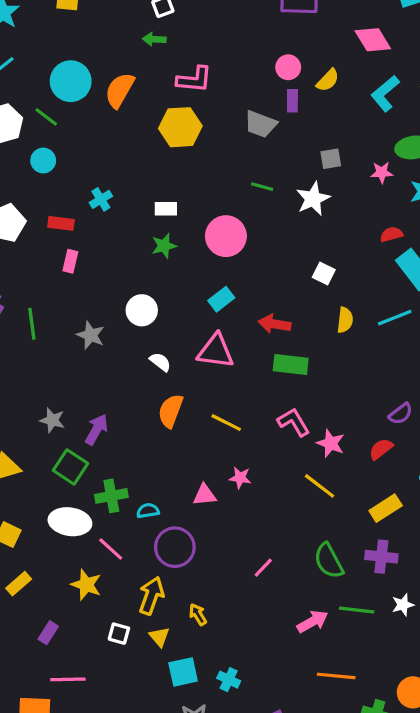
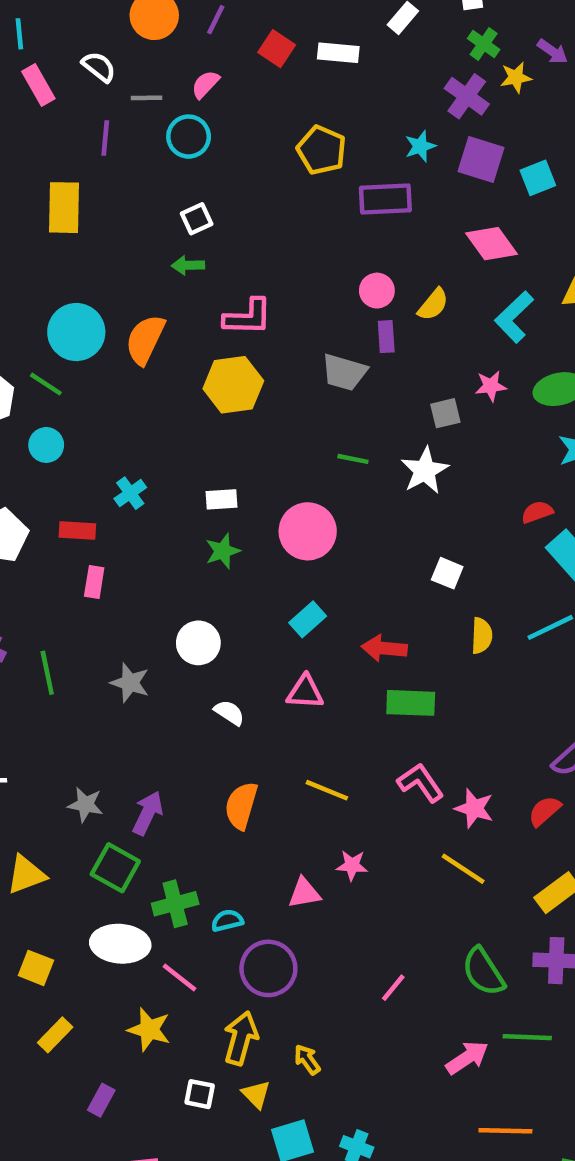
pink star: (382, 172) -> (491, 386), moved
pink triangle: (216, 351) -> (305, 692), size x0.7
orange semicircle: (171, 411) -> (241, 806), moved

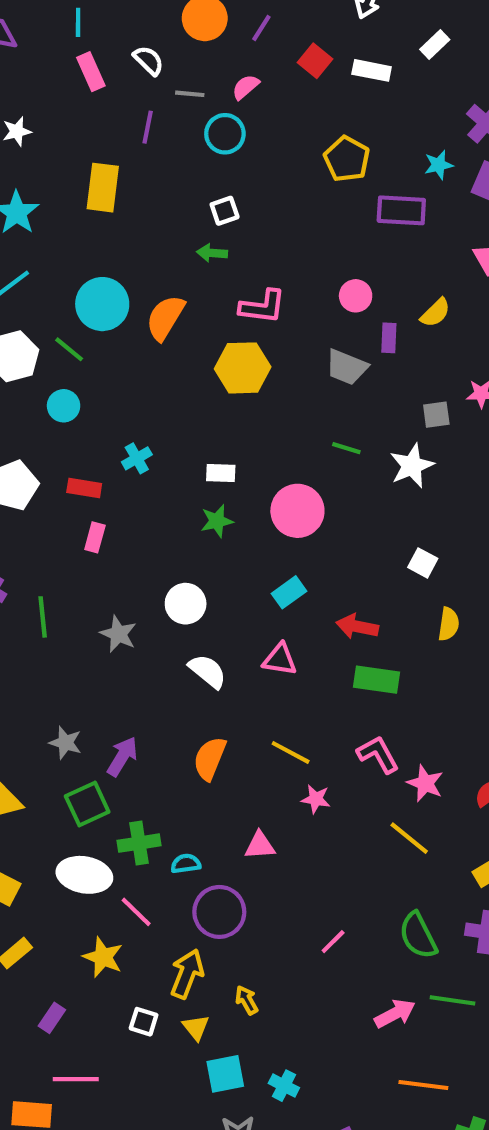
pink circle: (377, 291) -> (356, 296), moved
white semicircle: (229, 713) -> (208, 671), size x1.4
pink star: (352, 865) -> (316, 799), moved
green square: (115, 868) -> (87, 804), turned 30

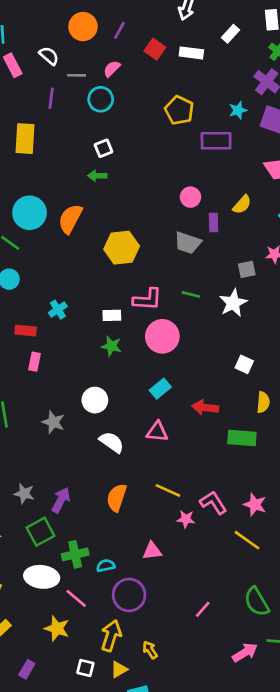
pink L-shape: (263, 307) -> (147, 299), moved
green star: (217, 521) -> (111, 346), turned 30
green rectangle: (376, 680) -> (242, 438), moved
pink L-shape: (378, 754) -> (213, 503), moved
yellow triangle: (196, 1027) -> (119, 669), turned 42

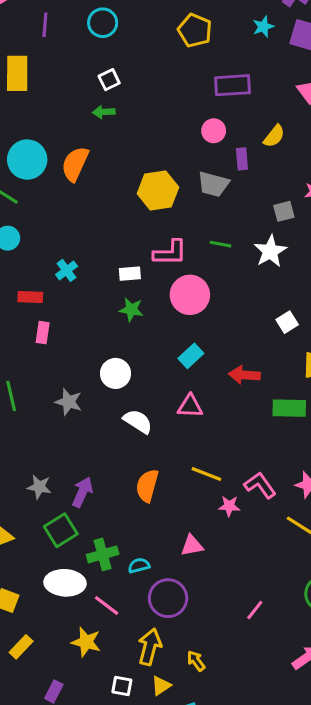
purple rectangle: (216, 141) -> (233, 85), moved
yellow hexagon: (122, 248) -> (158, 190), moved
white square: (244, 364) -> (287, 322), turned 36

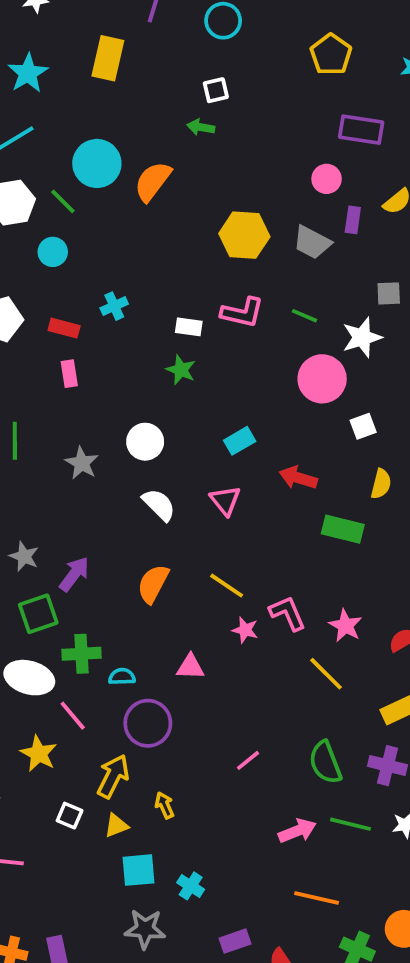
pink circle: (190, 295) -> (322, 379), moved
pink rectangle: (43, 333) -> (69, 374), turned -30
pink triangle: (190, 406) -> (225, 501), turned 36

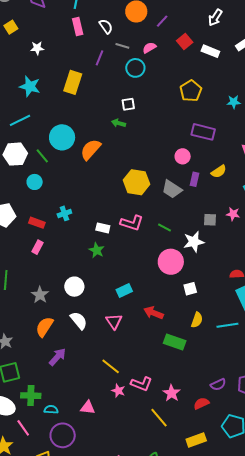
cyan star: (28, 73) -> (30, 86), turned -30
pink rectangle: (69, 374) -> (38, 247), turned 32
purple arrow: (74, 574) -> (57, 357), moved
orange semicircle: (153, 584) -> (44, 327), moved
pink L-shape: (288, 613) -> (141, 384), turned 130

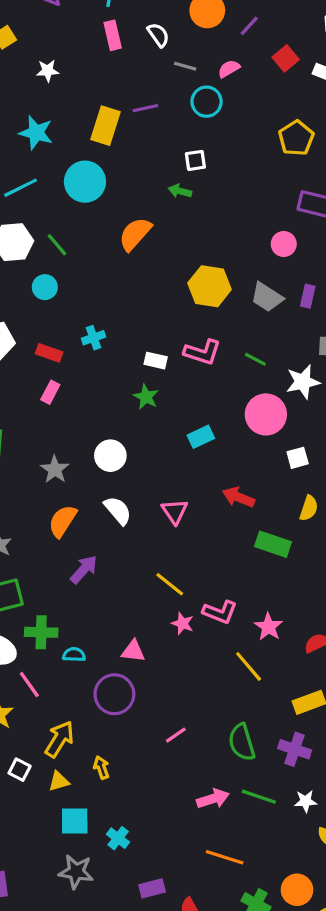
purple line: (99, 58) -> (145, 108), moved, turned 56
cyan circle: (62, 137) -> (85, 182), moved
purple rectangle: (194, 179) -> (308, 296), moved
cyan rectangle: (124, 291) -> (201, 437), moved
purple circle: (63, 435) -> (114, 694), moved

